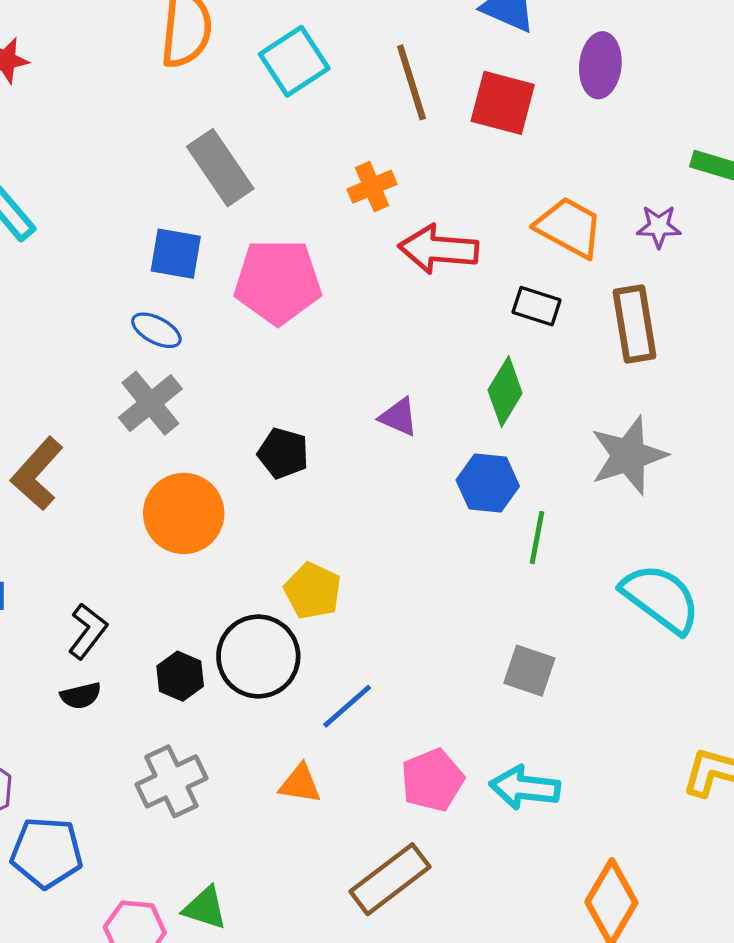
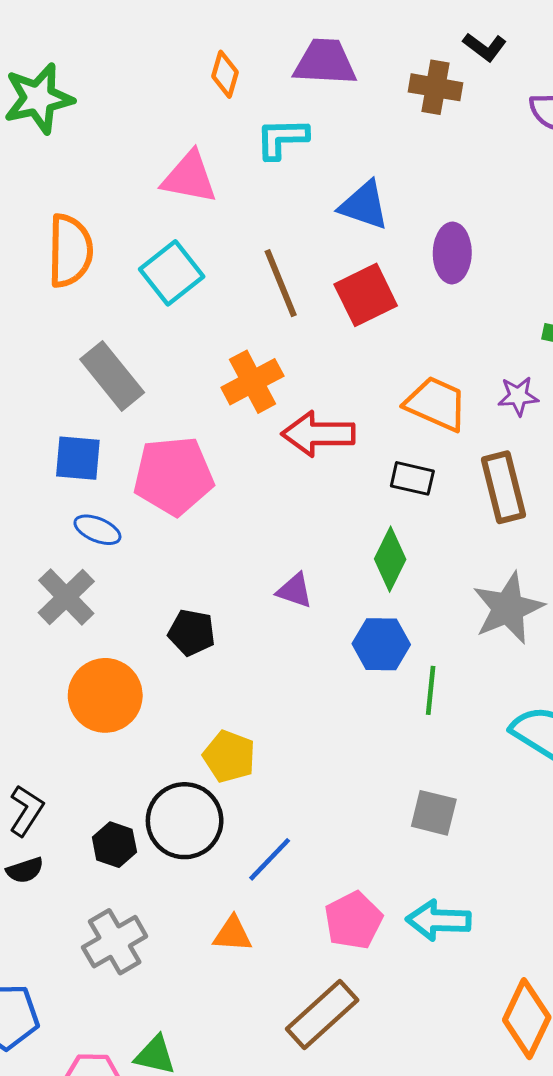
red square: (503, 103) -> (366, 295), turned -36
orange cross: (372, 187) -> (252, 382), size x1.4
blue ellipse: (156, 330) -> (97, 530), moved

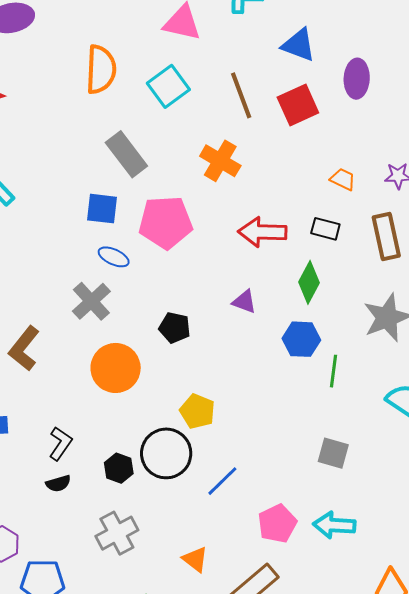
orange cross: (252, 382) -> (220, 161), turned -33
orange trapezoid: (436, 404) -> (343, 179), size x0.6
red arrow: (318, 434) -> (262, 232), moved
orange triangle: (232, 934) -> (195, 559), moved, turned 32

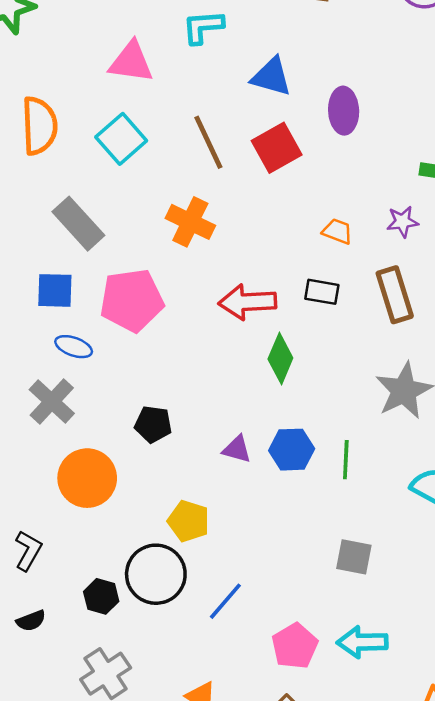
green diamond: (309, 282) -> (280, 359), moved
purple triangle: (244, 302) -> (237, 449), moved
blue hexagon: (301, 339) -> (292, 450), moved
black L-shape: (60, 443) -> (28, 551), moved

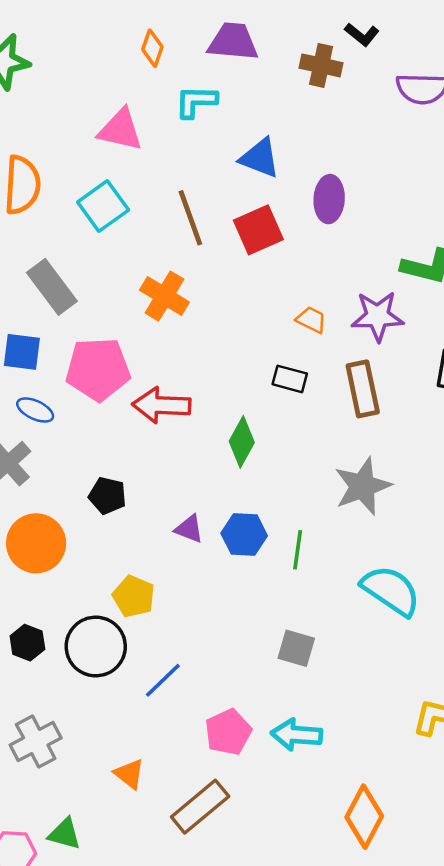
purple star: (402, 222) -> (377, 316), size x1.6
red arrow: (247, 302) -> (161, 405), moved
black hexagon: (101, 596) -> (27, 643), moved

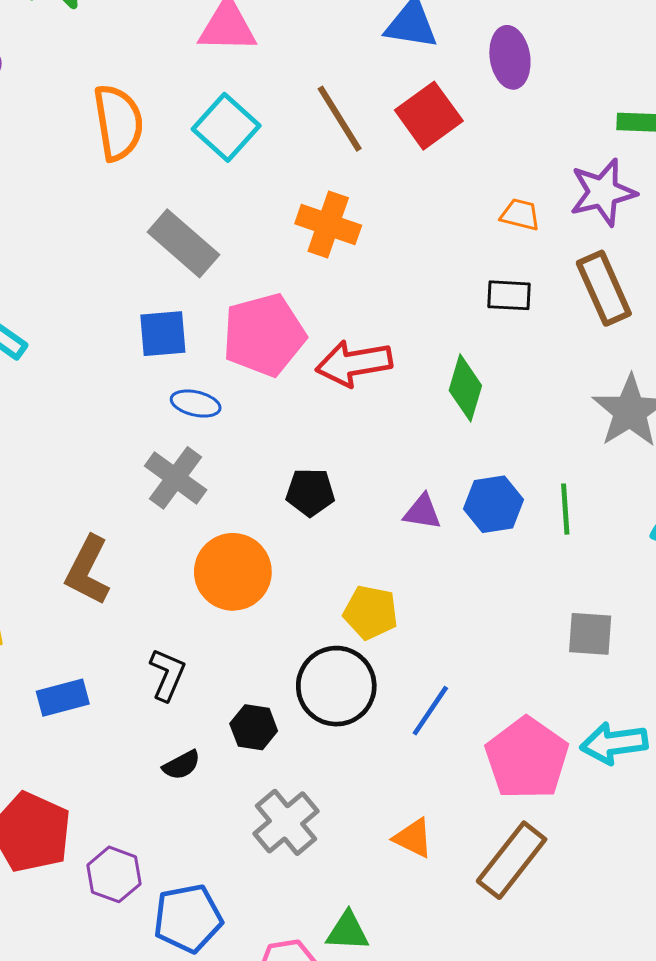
black hexagon: (27, 643) -> (254, 727), moved
pink pentagon: (228, 732) -> (527, 758), size x1.4

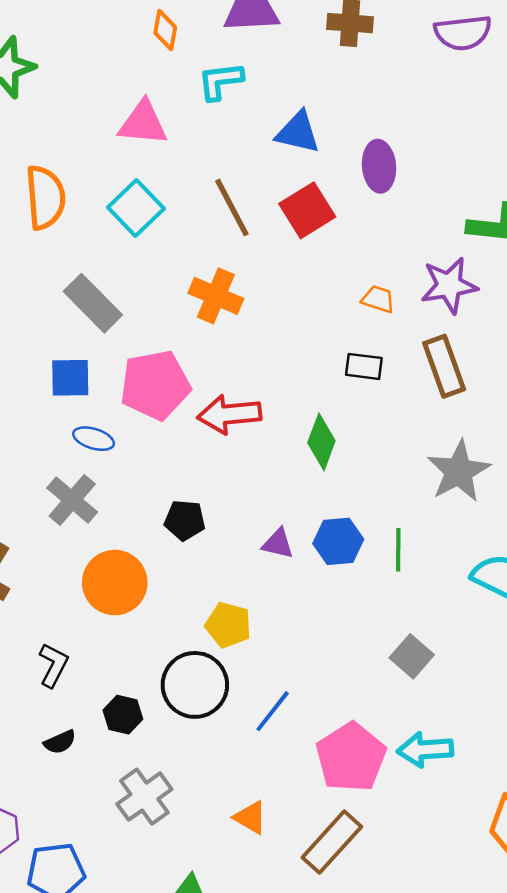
gray square: (590, 634) -> (412, 656), turned 33

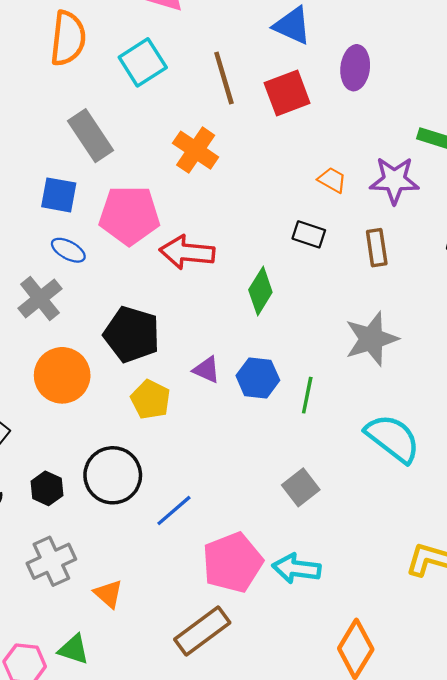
brown rectangle: (444, 366) -> (377, 248), size x0.7
black pentagon: (185, 520) -> (132, 334), size x1.6
yellow pentagon: (228, 625) -> (150, 400), moved
orange triangle: (250, 817) -> (108, 594), moved

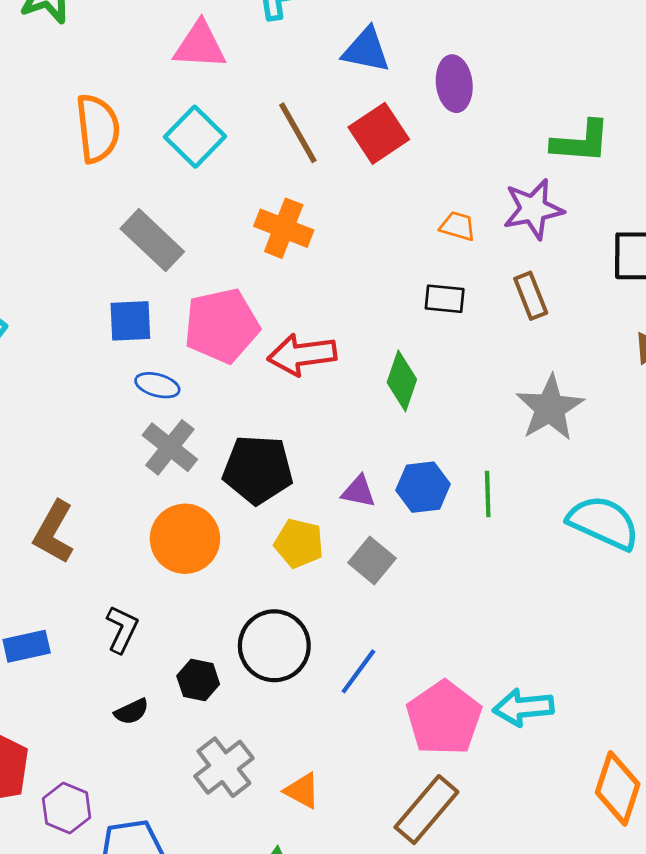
gray cross: (40, 298) -> (170, 447), moved
gray square: (301, 487) -> (372, 561), moved

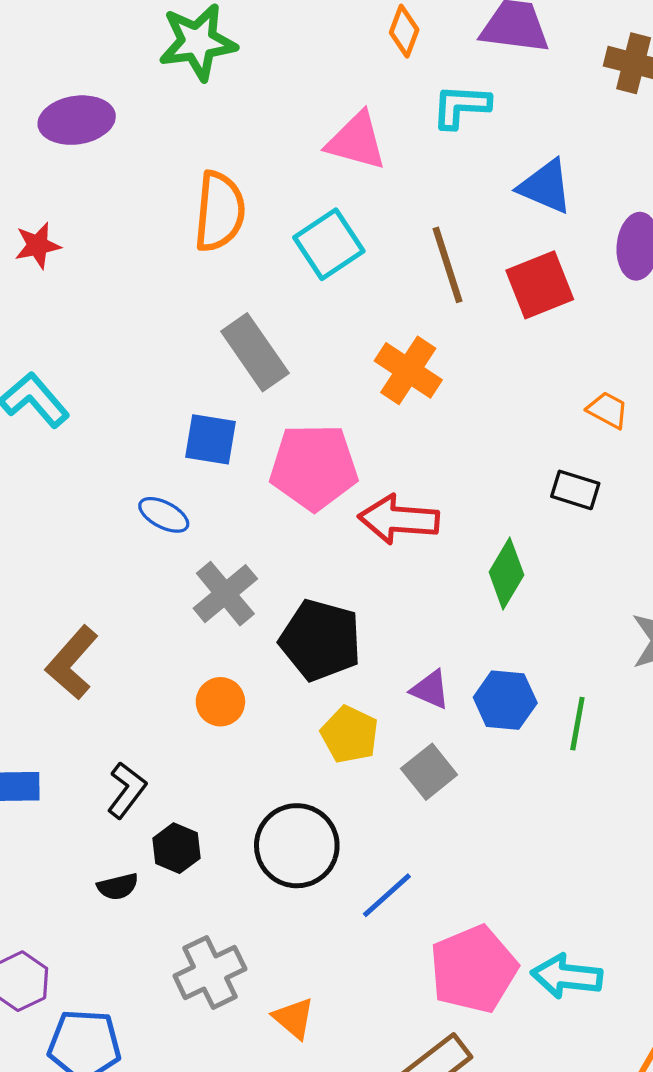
blue ellipse: (157, 385) -> (164, 515), moved
orange circle: (185, 539) -> (220, 702), size x0.6
black hexagon: (198, 680) -> (177, 848), moved

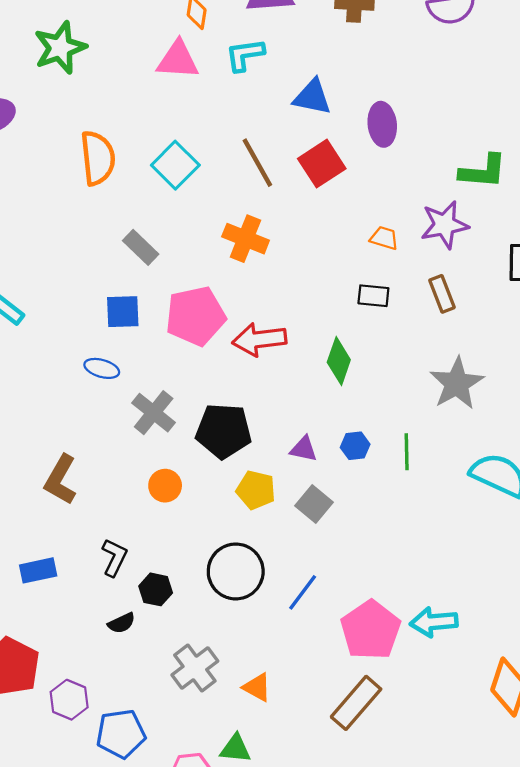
pink triangle: (356, 141) -> (178, 60), moved
gray rectangle: (255, 352) -> (141, 247), size x0.7
blue hexagon: (505, 700) -> (355, 446), size x0.7

